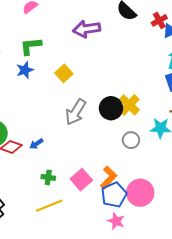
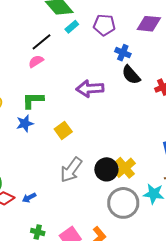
gray circle: (131, 140) -> (123, 203), size x1.8

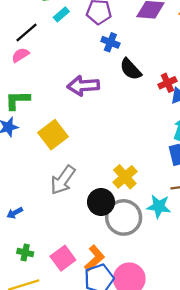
blue cross: (123, 53) -> (110, 42), moved
yellow square: (63, 130) -> (53, 135), size x1.4
black circle: (106, 169) -> (101, 202), moved

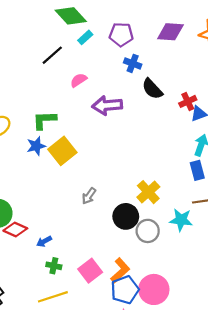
pink semicircle: (20, 55) -> (79, 80), moved
yellow square: (53, 135) -> (62, 151), moved
gray arrow: (63, 180) -> (89, 196), size x0.6
blue arrow: (15, 213) -> (44, 241), moved
gray circle: (124, 217) -> (148, 231), size x0.7

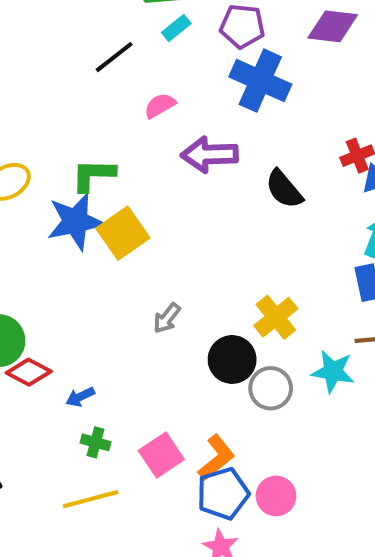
blue cross: (133, 63) -> (260, 81), size x1.8
black semicircle: (152, 89) -> (284, 189), moved
blue star: (36, 146) -> (75, 221), size x1.6
pink circle: (154, 289) -> (276, 496), size x0.7

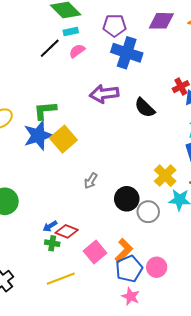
cyan rectangle: (176, 28) -> (71, 31), moved, turned 32
pink semicircle: (160, 106) -> (77, 51), moved
yellow cross: (276, 317) -> (165, 176), moved
red diamond: (29, 372) -> (67, 231), moved
green cross: (96, 442) -> (52, 243), moved

